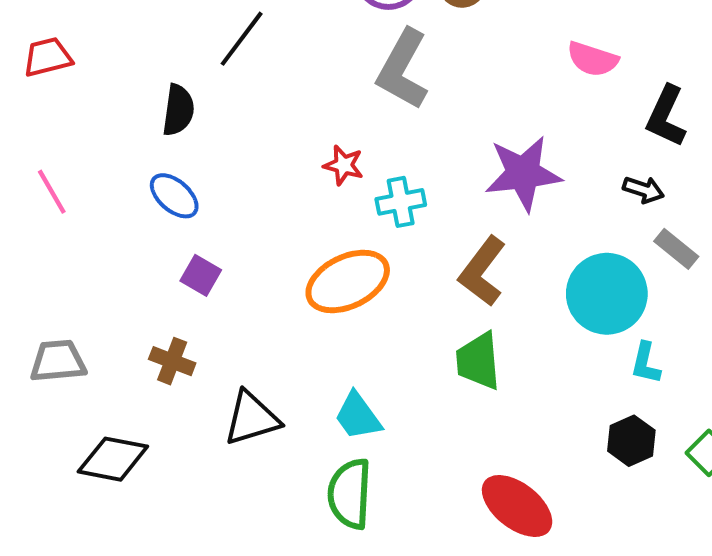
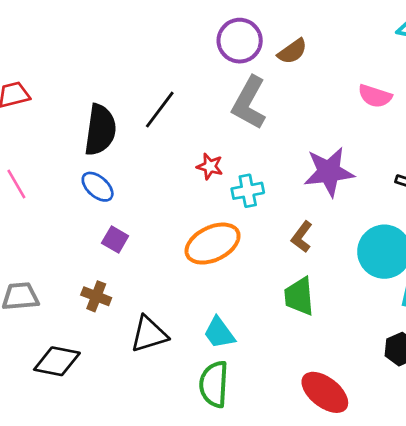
black line: (242, 39) -> (160, 110), moved
black semicircle: (178, 110) -> (100, 130), size x1.5
brown L-shape: (482, 271) -> (302, 237), size x0.7

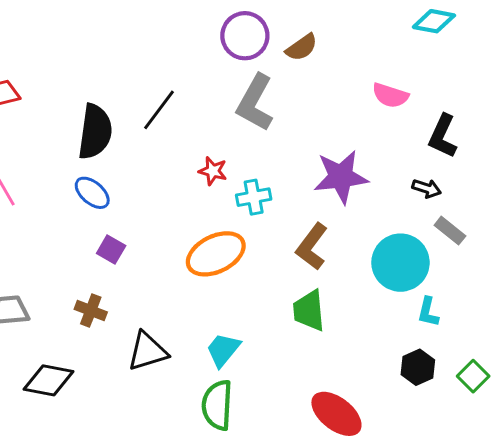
brown L-shape: (302, 237) -> (312, 247), size x1.4
cyan trapezoid: (219, 333) -> (223, 350), turned 75

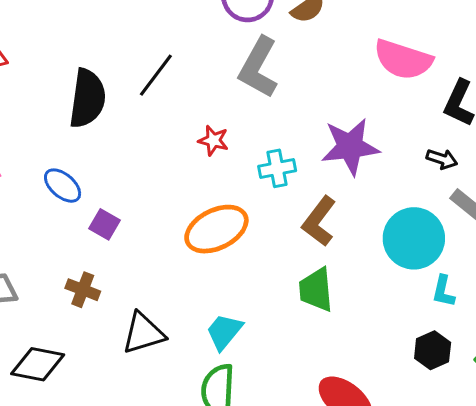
pink semicircle: (390, 95) -> (403, 60), size x1.5
blue ellipse: (92, 193) -> (63, 186), moved
cyan cross: (254, 197) -> (277, 168), moved

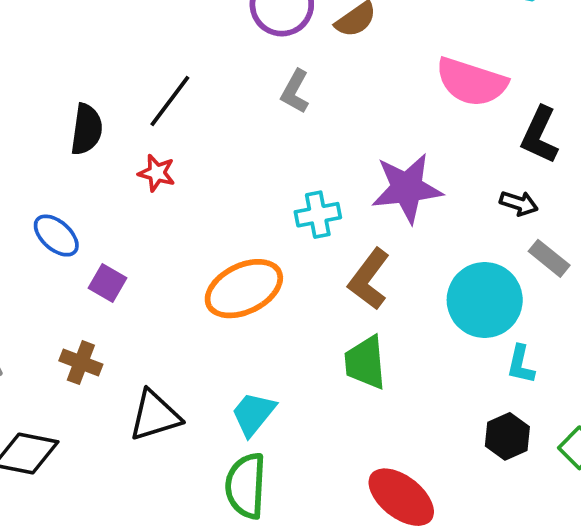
gray L-shape: (258, 67) -> (295, 91), size x0.6
black semicircle: (87, 98) -> (87, 129), size x0.7
red star: (213, 140) -> (157, 173), moved

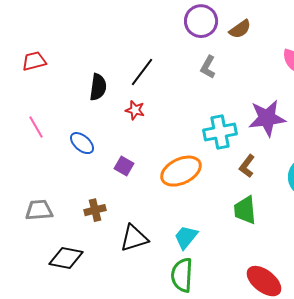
cyan cross: (318, 215) -> (220, 132), size x1.4
brown L-shape: (369, 279) -> (247, 166), size x0.7
purple square: (107, 283) -> (124, 166), moved
brown cross: (81, 363) -> (95, 210), turned -35

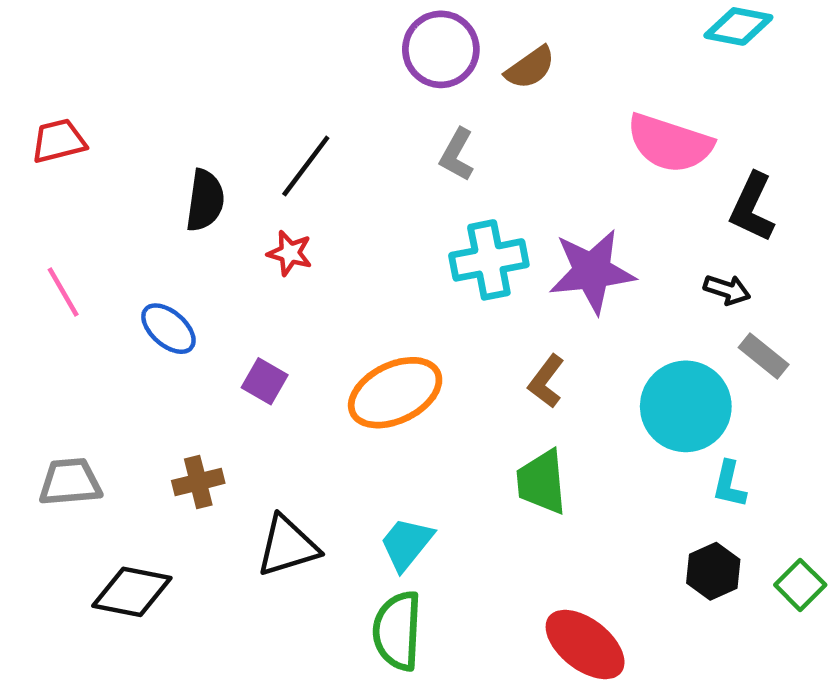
cyan cross: (220, 132) -> (489, 260), moved

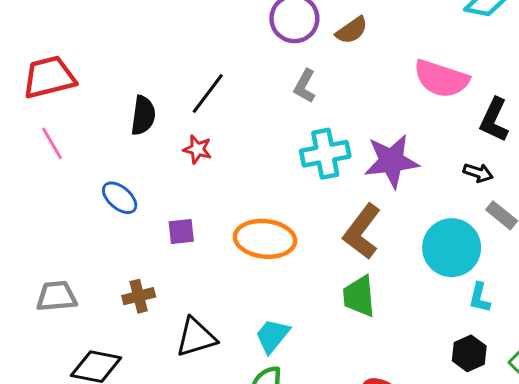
red trapezoid: (59, 141) -> (49, 77), size x1.5
pink line: (63, 292) -> (52, 143), moved
purple square: (265, 381) -> (181, 232), turned -36
brown L-shape: (546, 381) -> (362, 232), size x1.6
orange ellipse: (395, 393) -> (265, 239), turned 32

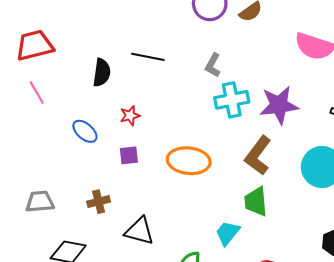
gray L-shape: (305, 86) -> (213, 65), moved
black line: (208, 93) -> (148, 57), turned 64
red star: (197, 149) -> (130, 116), moved, turned -30
cyan trapezoid: (272, 336) -> (228, 233), moved
black triangle: (196, 337) -> (139, 231), turned 32

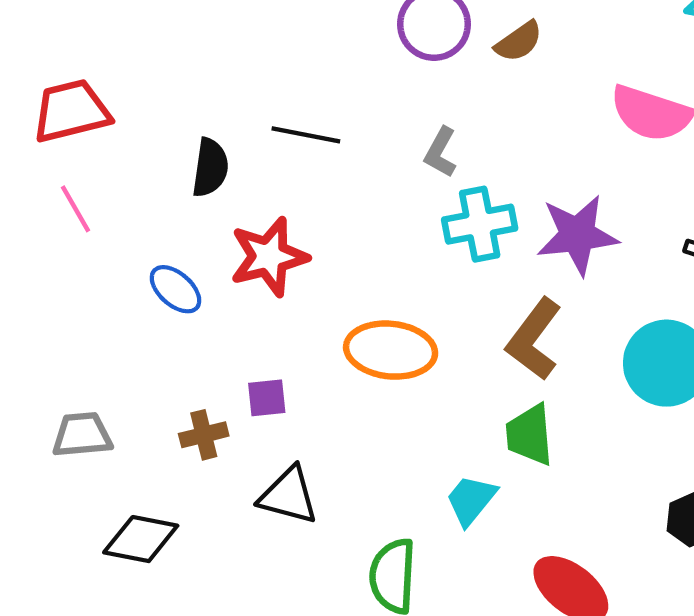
red star: (130, 116) -> (269, 257), size x1.8
purple square: (129, 155) -> (267, 398), moved

